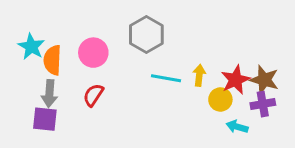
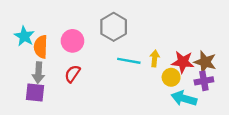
red star: (236, 80) -> (183, 62), turned 30
cyan arrow: (237, 127) -> (184, 98), size x1.5

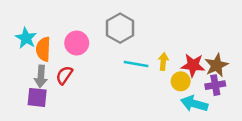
brown star: (205, 62) -> (217, 65), turned 30
red semicircle: (72, 74) -> (64, 75), moved

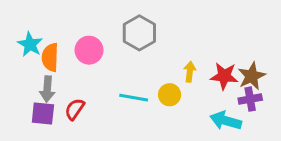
cyan line: (136, 64) -> (134, 98), moved
red semicircle: (64, 75) -> (75, 109), moved
yellow circle: (181, 81) -> (170, 95), moved

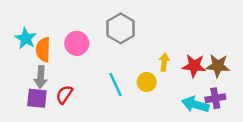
brown star: (252, 76) -> (218, 66), turned 30
cyan line: (134, 98) -> (116, 85), turned 55
purple cross: (250, 99) -> (215, 98), moved

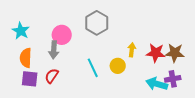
orange semicircle: (43, 50) -> (26, 58), moved
gray arrow: (41, 77) -> (54, 50), moved

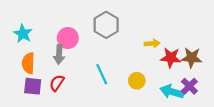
yellow arrow: (132, 50) -> (152, 43), moved, turned 80
yellow circle: (118, 66) -> (137, 81), moved
purple cross: (173, 79) -> (189, 86), turned -35

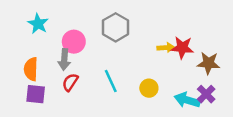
cyan star: (23, 34) -> (38, 24), moved
red star: (171, 58) -> (182, 48), moved
red semicircle: (57, 83) -> (70, 82), moved

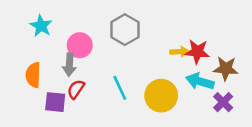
yellow circle: (149, 88) -> (161, 96), size x1.6
purple square: (36, 94) -> (55, 102), moved
cyan arrow: (187, 100) -> (200, 81), moved

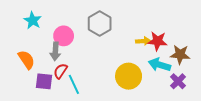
orange semicircle: (33, 75) -> (26, 60), turned 144
cyan line: (120, 88) -> (74, 84), moved

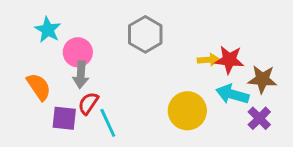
pink circle: (64, 36) -> (78, 52), moved

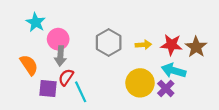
gray hexagon: (145, 34) -> (109, 42), moved
yellow arrow: (208, 60) -> (143, 45), moved
brown star: (262, 79) -> (196, 47), moved, turned 30
purple cross: (259, 118) -> (166, 88), moved

